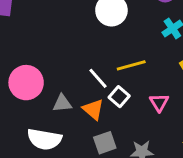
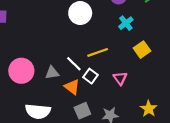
gray triangle: (62, 103) -> (52, 73), moved

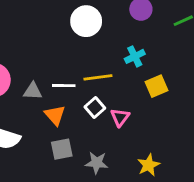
cyan cross: (126, 23) -> (135, 56), moved
white line: (74, 64) -> (64, 86), turned -56
white square: (91, 76) -> (95, 108), moved

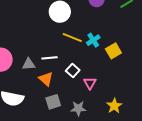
cyan cross: (135, 56) -> (93, 40), moved
yellow line: (98, 77) -> (72, 37), moved, turned 36
pink triangle: (120, 117) -> (90, 83), moved

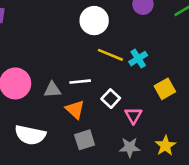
yellow square: (113, 51) -> (165, 89), moved
gray star: (78, 108) -> (130, 147), moved

